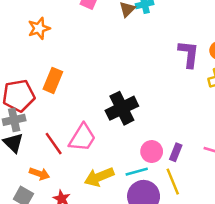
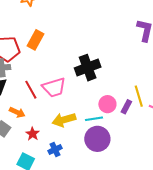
pink trapezoid: (82, 138) -> (54, 87), turned 35
yellow line: (173, 182) -> (139, 96), moved

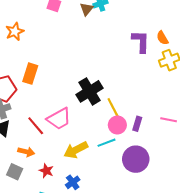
yellow line: (139, 96) -> (114, 109), moved
purple circle: (97, 139) -> (136, 159), moved

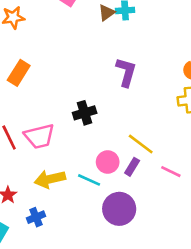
purple L-shape: (141, 41) -> (126, 72), moved
black cross: (89, 91) -> (85, 113), size x0.7
yellow line: (114, 109) -> (141, 144), moved, turned -40
cyan line: (106, 143) -> (89, 180), turned 30

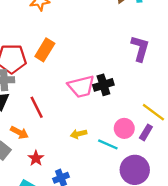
pink trapezoid: (39, 136) -> (81, 87), moved
yellow arrow: (50, 179) -> (79, 134), moved, size x0.6

